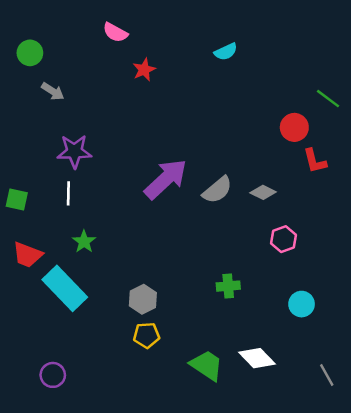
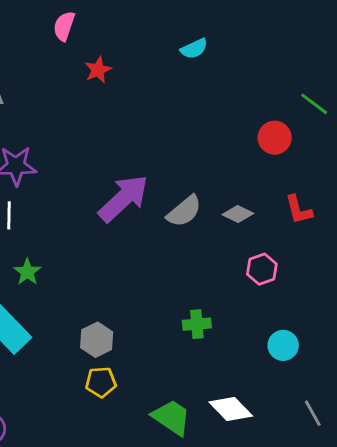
pink semicircle: (115, 32) -> (64, 26), turned 80
red L-shape: (315, 161) -> (299, 210), moved
gray line: (327, 375) -> (313, 413), moved

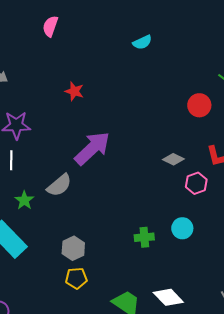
red star: (98, 70) -> (74, 91), moved, turned -30
gray semicircle: (184, 211) -> (59, 185), moved
pink hexagon: (262, 269) -> (196, 183), moved
cyan circle: (283, 345) -> (182, 228), moved

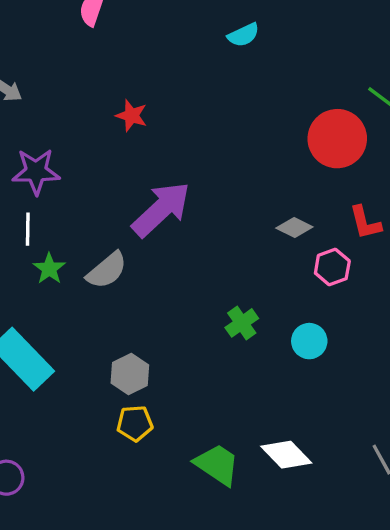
red circle: (199, 105) -> (337, 139), size x1.5
green star: (24, 200) -> (49, 269), moved
green cross: (144, 237) -> (242, 323), moved, turned -30

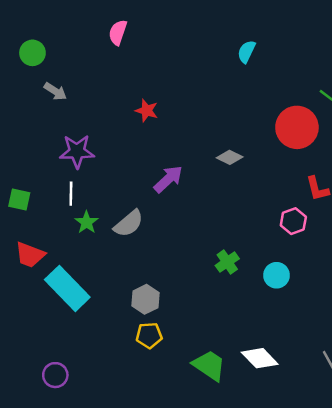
cyan semicircle: (243, 35) -> (246, 52), moved, turned 140
purple arrow: (161, 209) -> (168, 179), size x0.7
gray diamond: (294, 227) -> (230, 157), moved

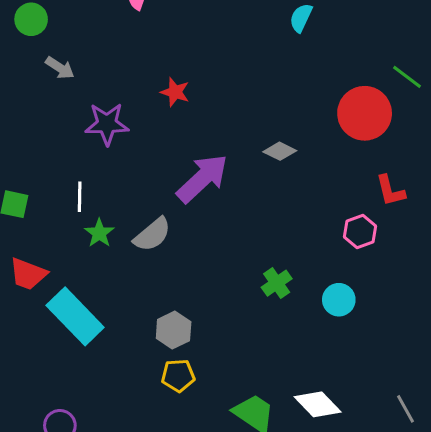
purple star: (77, 151) -> (107, 124), moved
purple arrow: (168, 179) -> (202, 178), size x1.4

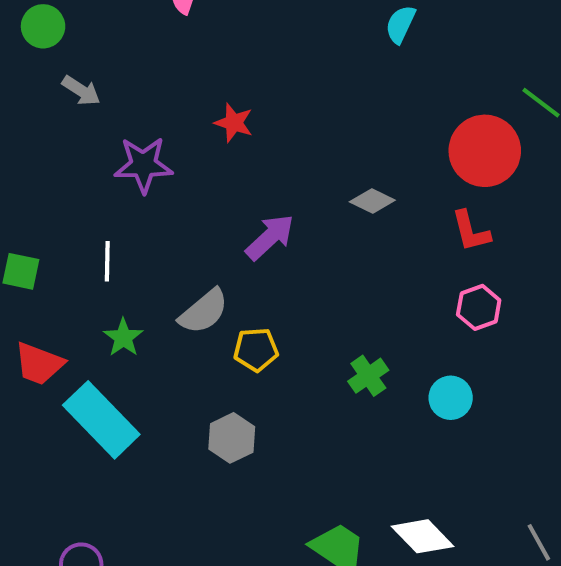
purple arrow: (202, 178) -> (270, 237), size x0.7
red L-shape: (390, 191) -> (471, 231), moved
green star: (99, 233) -> (123, 338), moved
yellow pentagon: (178, 376) -> (256, 350), moved

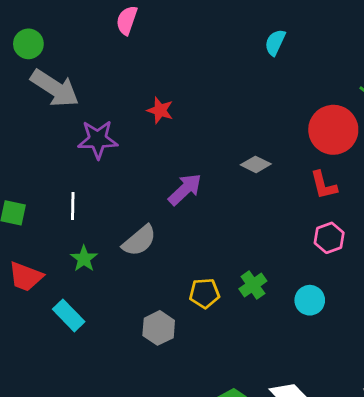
gray arrow: (81, 91) -> (55, 88), size x1.8
yellow pentagon: (256, 350) -> (204, 293), moved
cyan rectangle: (101, 420) -> (69, 315), size x0.6

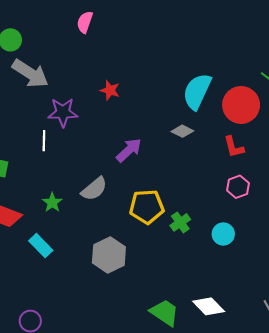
cyan semicircle: (275, 42) -> (197, 91), moved, size x1.8
white line: (73, 206) -> (44, 141), moved
yellow pentagon: (204, 293) -> (147, 207), moved, size x1.5
gray hexagon: (159, 328) -> (109, 255), size x1.4

